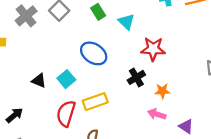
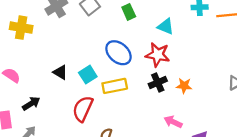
cyan triangle: (126, 22) -> (166, 26), moved, turned -30
red star: (153, 49) -> (158, 55), moved
orange star: (162, 91) -> (184, 86), moved
yellow rectangle: (95, 102) -> (115, 86), moved

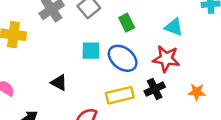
green rectangle: (129, 12) -> (127, 23), moved
cyan square: (88, 75) -> (91, 51), moved, turned 36
black cross: (158, 82) -> (155, 89), moved

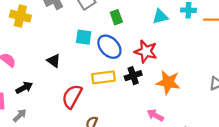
cyan triangle: (174, 27) -> (160, 17), moved, turned -42
orange star: (197, 92) -> (168, 82), size x1.6

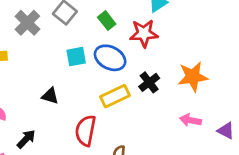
red star: (146, 51) -> (144, 33), moved

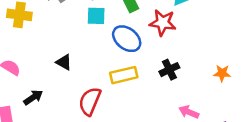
cyan square: (76, 57) -> (96, 16), moved
orange star: (193, 77) -> (222, 73), moved, size x0.6
black cross: (149, 82) -> (169, 70), moved

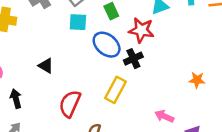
black cross: (169, 70) -> (133, 59), moved
yellow rectangle: (124, 75) -> (115, 90), moved, turned -50
black arrow: (33, 97) -> (16, 99), turned -72

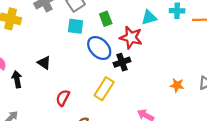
black arrow: (16, 99) -> (17, 79), moved
red semicircle: (70, 104) -> (63, 98), size x0.7

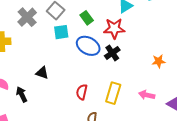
orange star: (177, 85) -> (159, 61), moved
yellow rectangle: (104, 89) -> (113, 93), moved
red semicircle: (63, 98) -> (82, 92), moved

